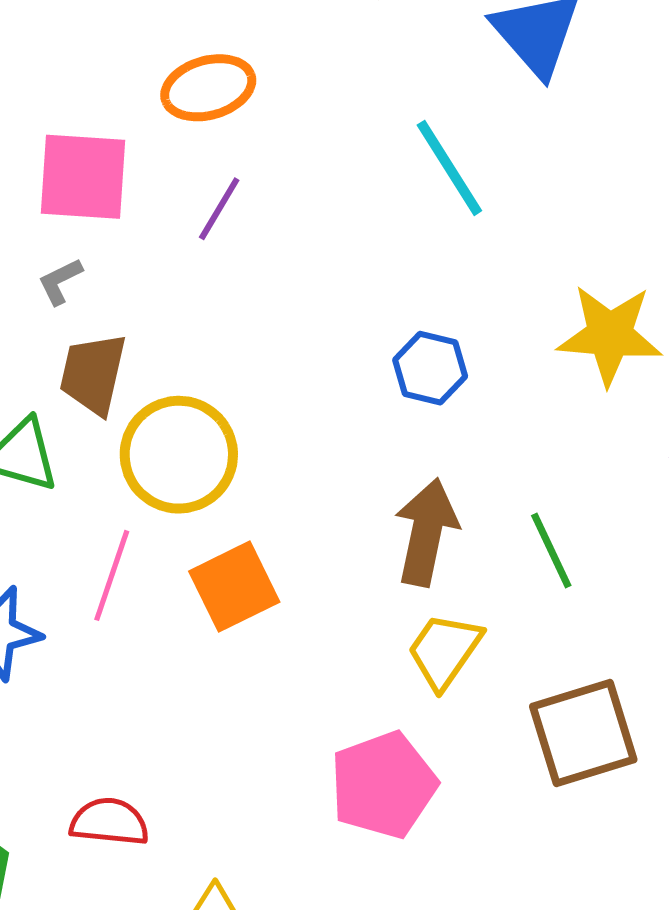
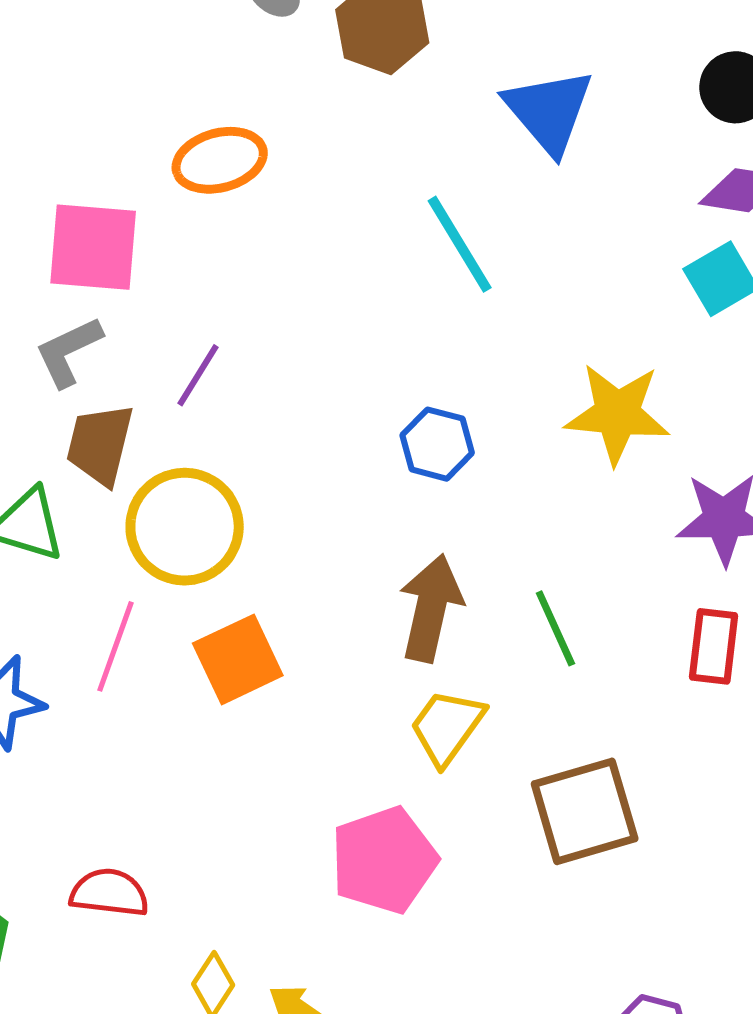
purple line: (219, 209) -> (198, 375), moved
gray L-shape: (60, 281) -> (69, 352), size x1.5

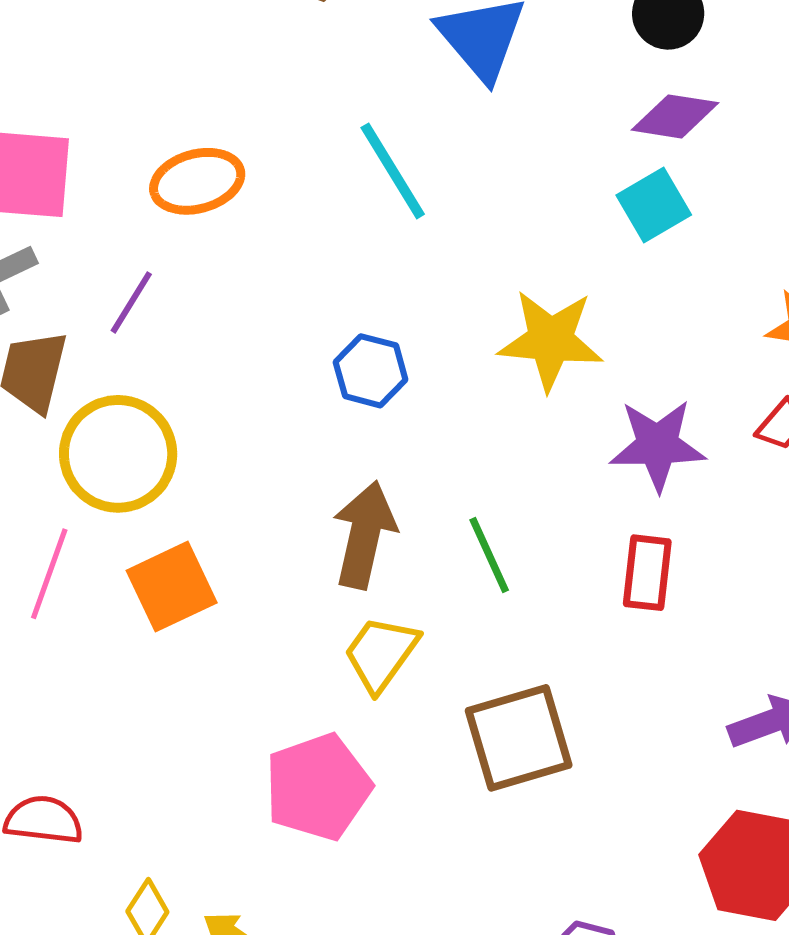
orange ellipse: (220, 160) -> (197, 181), moved

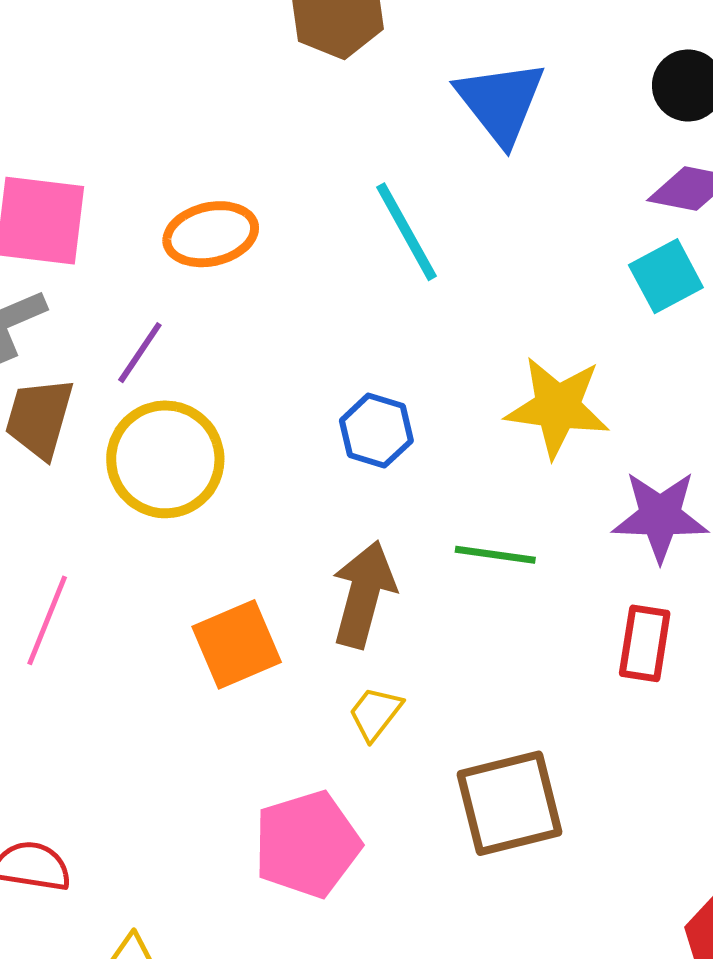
yellow circle: (118, 454) -> (165, 459), moved
green line: (489, 555) -> (495, 555), moved, turned -60
orange square: (172, 587) -> (237, 644), moved
yellow trapezoid: (381, 654) -> (375, 713), size x0.7

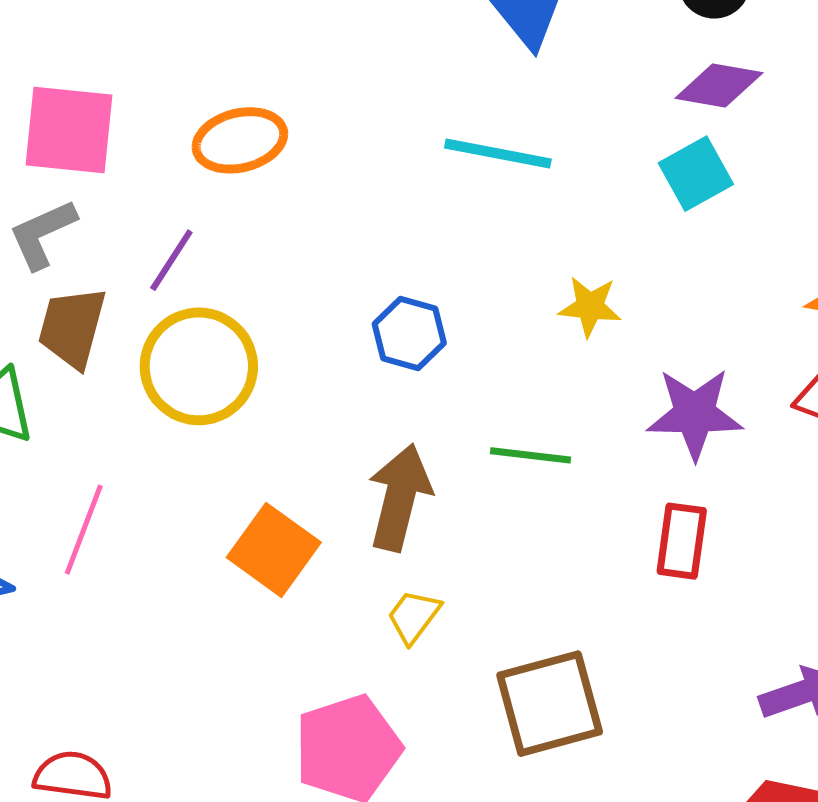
cyan line: (406, 232) -> (498, 154), moved, turned -49
yellow star: (557, 407) -> (590, 307), size x0.6
orange square: (237, 644) -> (274, 550), turned -30

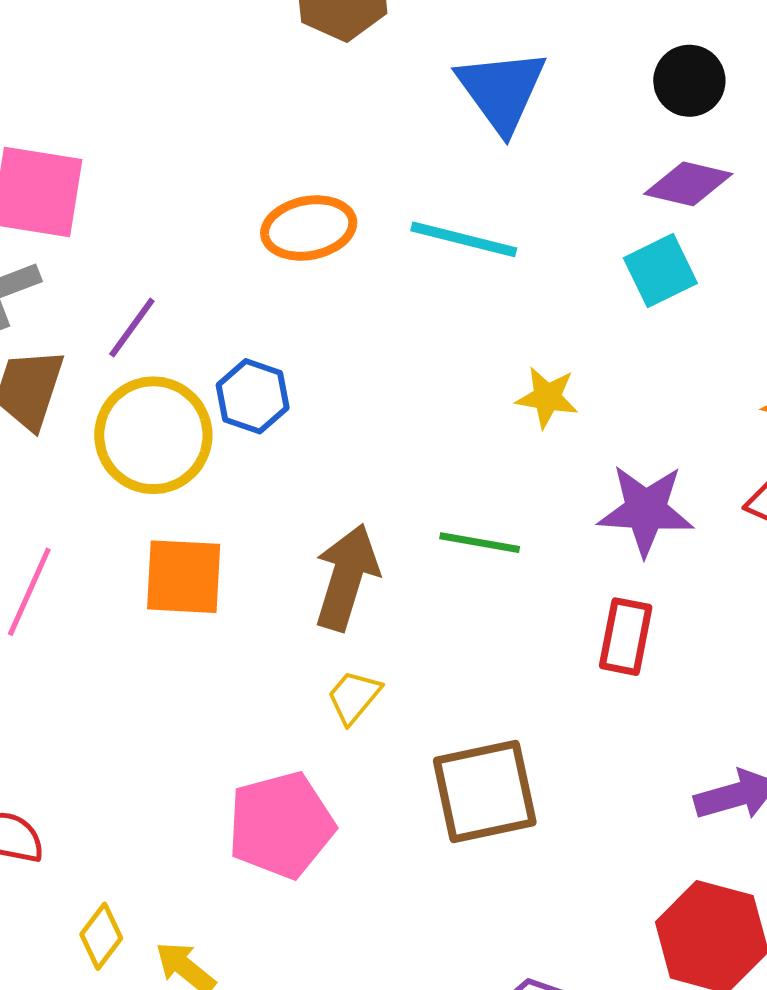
orange ellipse: (240, 140) -> (309, 228), moved
blue hexagon: (409, 333) -> (253, 396), moved
orange square: (274, 550) -> (184, 577), moved, turned -36

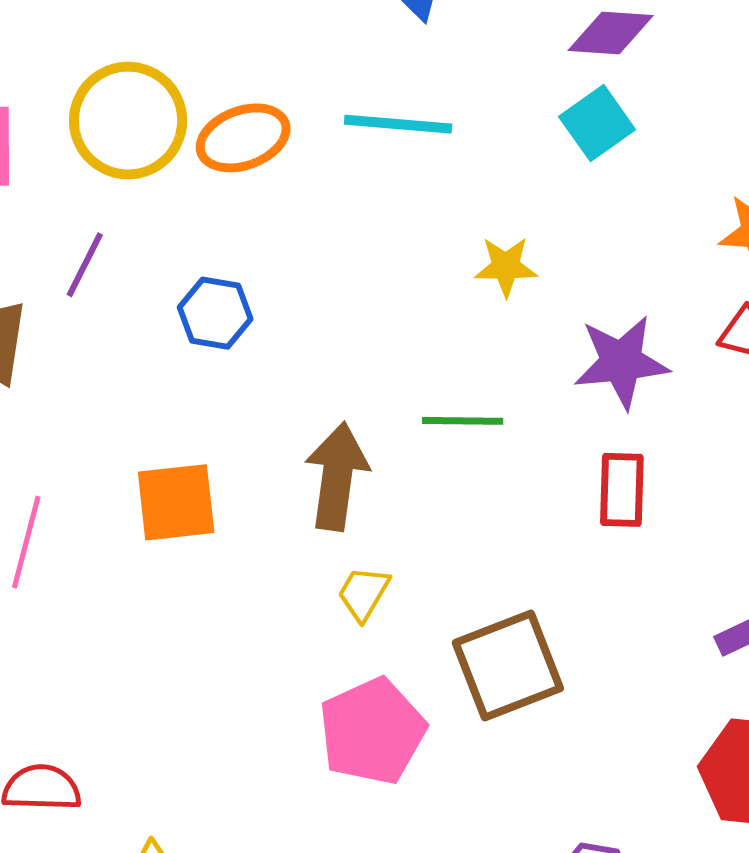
yellow circle: (153, 435) -> (128, 121), moved
pink pentagon: (281, 825) -> (372, 731), moved

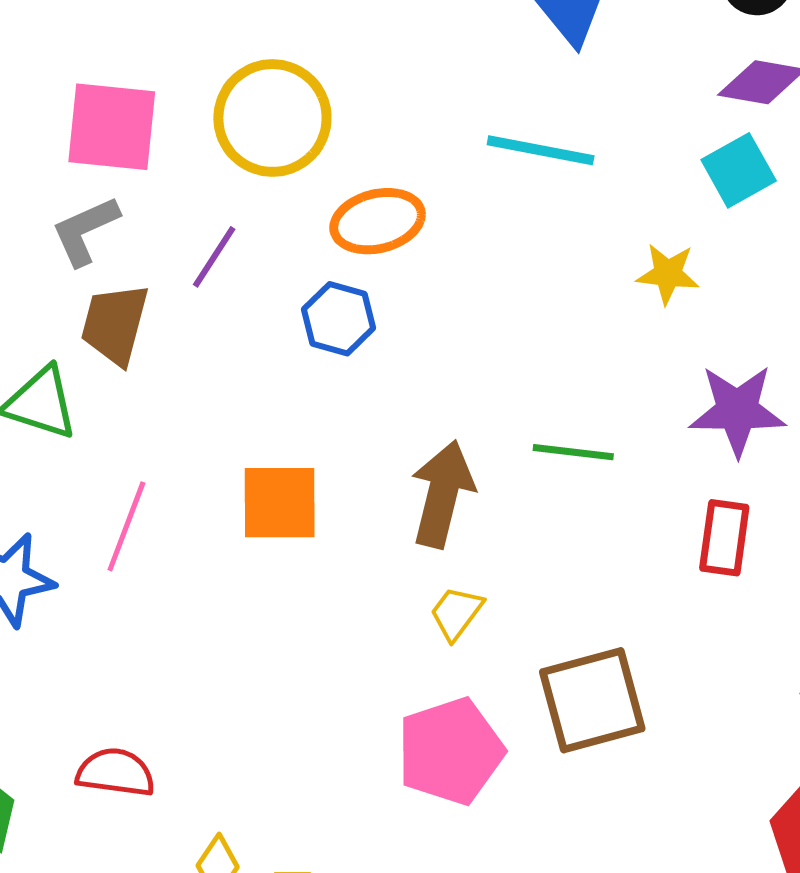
orange ellipse: (243, 138) -> (378, 221), moved
yellow star: (506, 267) -> (668, 274), moved

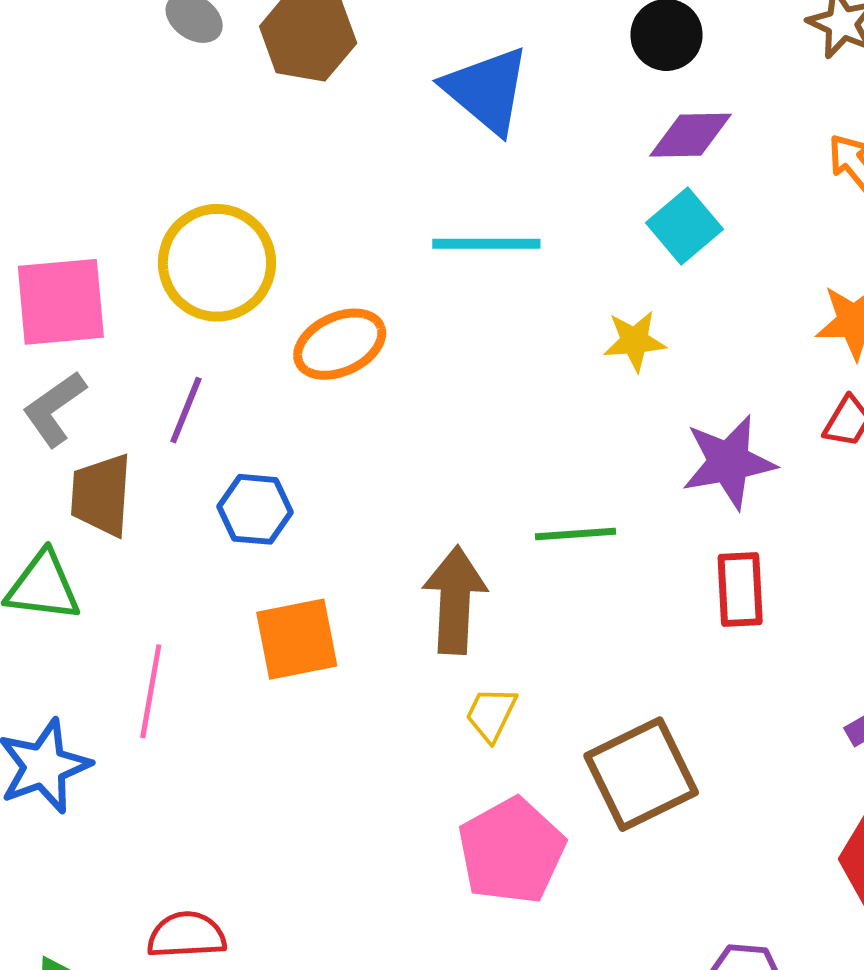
blue hexagon: (339, 319) -> (255, 509), moved

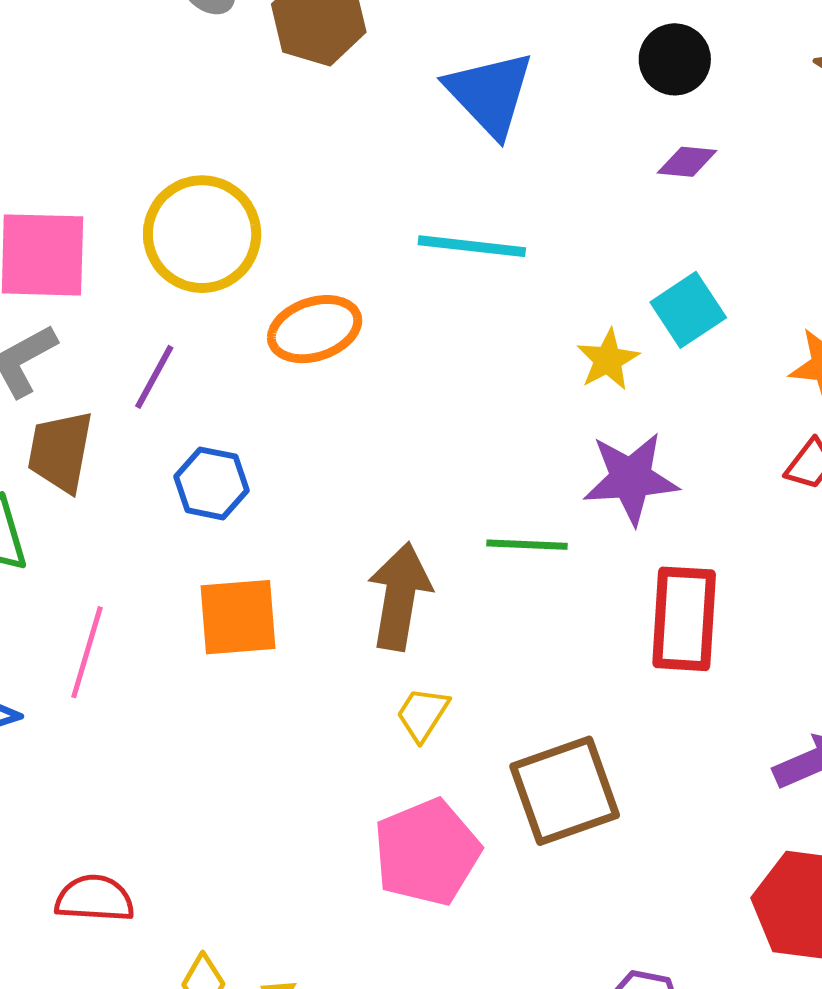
purple diamond: (691, 135) -> (687, 162), size x0.7
cyan square: (685, 226) -> (688, 310), moved
yellow star: (635, 341) -> (608, 360), turned -30
purple star: (729, 462) -> (631, 478), moved
red rectangle: (740, 590) -> (684, 619), size x1.4

